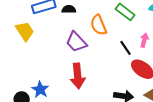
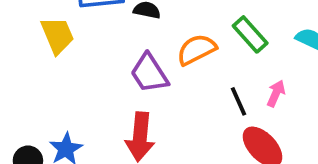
orange semicircle: (99, 25) -> (196, 50), turned 75

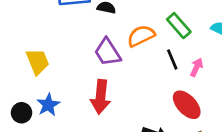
yellow trapezoid: (57, 35) -> (38, 61), moved
black line: (239, 101) -> (172, 59), moved

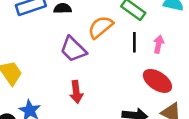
black line: (172, 59) -> (134, 42), turned 36
red arrow: (101, 97) -> (76, 92), size x0.7

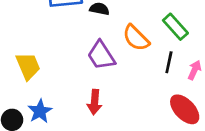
orange semicircle: (101, 27) -> (136, 38), turned -108

